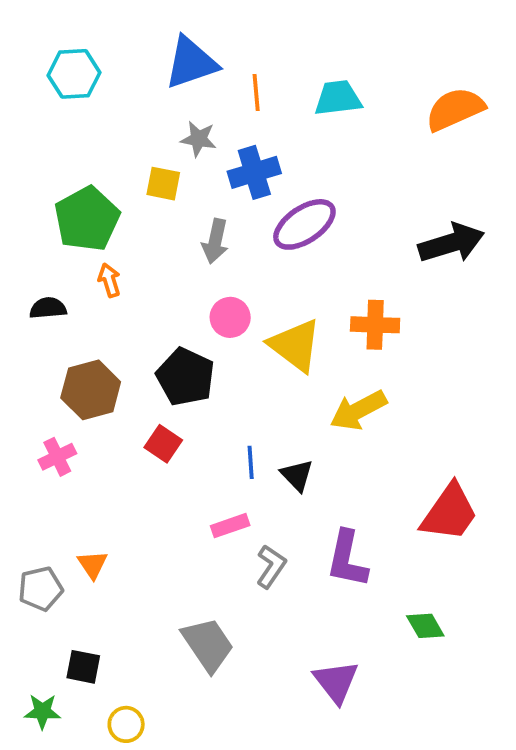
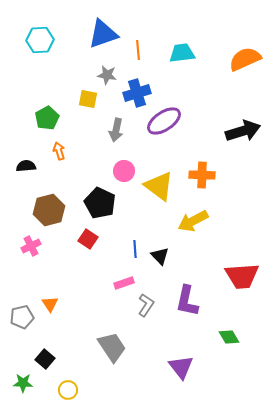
green pentagon: (87, 219) -> (47, 118), size x0.7
red trapezoid: (449, 513) -> (242, 276), turned 51
black square: (83, 667) -> (45, 359), turned 30

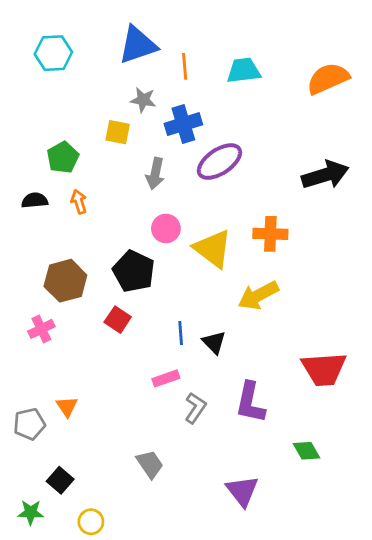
black semicircle: (26, 166) -> (35, 200), moved
gray trapezoid: (112, 347) -> (150, 464), size x0.7

